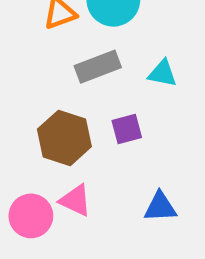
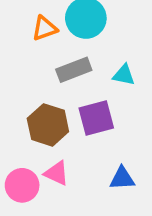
purple square: (127, 129) -> (96, 118), size x1.5

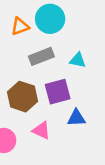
pink triangle: (57, 173) -> (41, 130), moved
blue triangle: (122, 178) -> (76, 118), moved

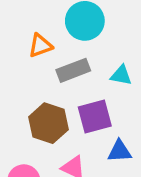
orange triangle: (20, 26) -> (40, 46), moved

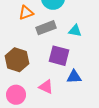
purple square: (95, 117) -> (59, 56), turned 30
brown hexagon: (49, 123) -> (17, 60), moved

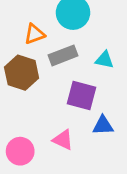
brown hexagon: (17, 60) -> (22, 73), moved

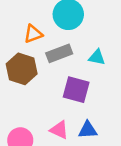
blue triangle: (103, 125) -> (88, 130), moved

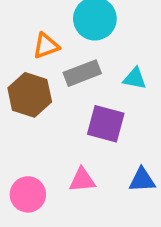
pink triangle: (59, 130) -> (82, 180), turned -30
blue triangle: (88, 130) -> (142, 180), moved

